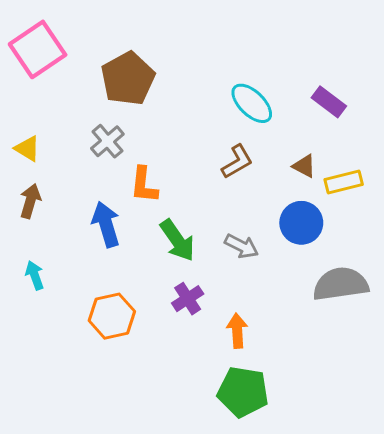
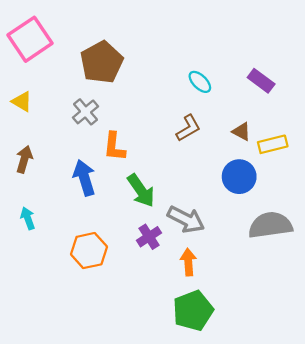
cyan ellipse: (252, 103) -> (200, 82), size x0.7
yellow triangle: (27, 149) -> (22, 102), moved
gray arrow: (242, 246) -> (186, 219), moved, size x1.4
green pentagon: (243, 392) -> (193, 311), turned -30

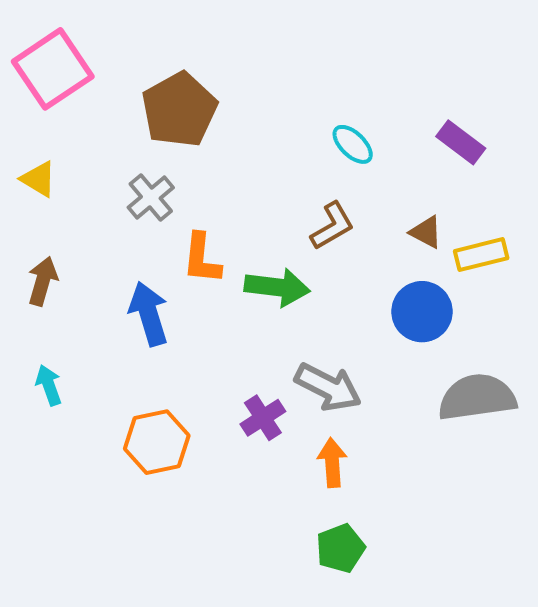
green arrow: (141, 190) -> (277, 287), moved, turned -48
green pentagon: (193, 311) -> (340, 548), size x0.7

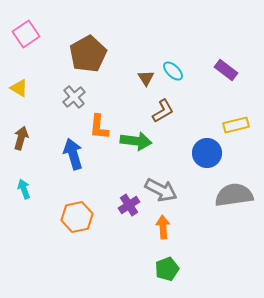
pink square: (53, 69) -> (26, 34), size x0.7
brown triangle: (426, 232) -> (146, 78), moved, turned 30

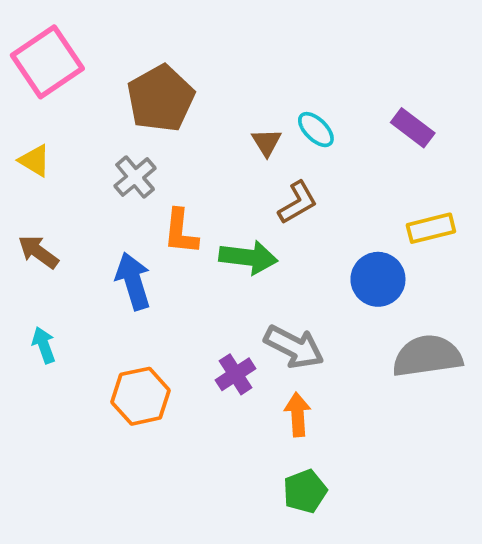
pink square: (26, 34) -> (47, 62), size x1.4
brown arrow: (21, 138) -> (38, 252), turned -70

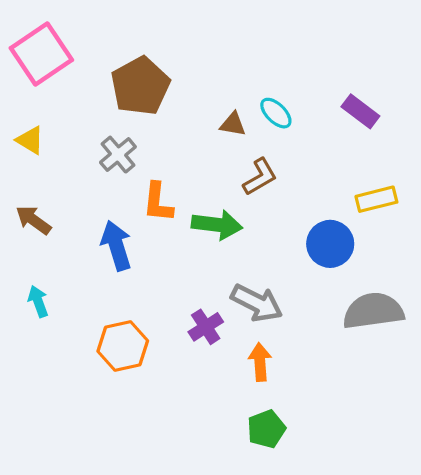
brown triangle: (267, 142) -> (233, 124), turned -48

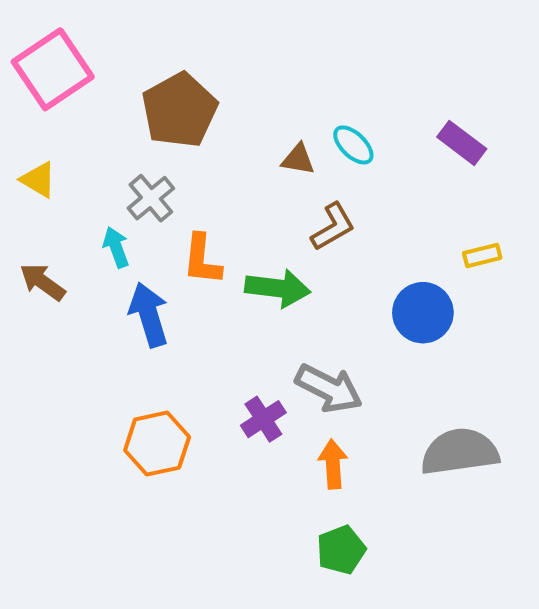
yellow rectangle: (376, 199) -> (482, 255), size x0.7
cyan arrow: (38, 301) -> (116, 247), moved
gray semicircle: (373, 311) -> (460, 452), moved

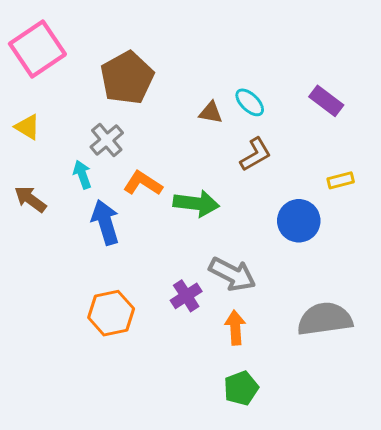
brown L-shape: (333, 227) -> (255, 154), moved
orange L-shape: (202, 260) -> (143, 183), turned 117

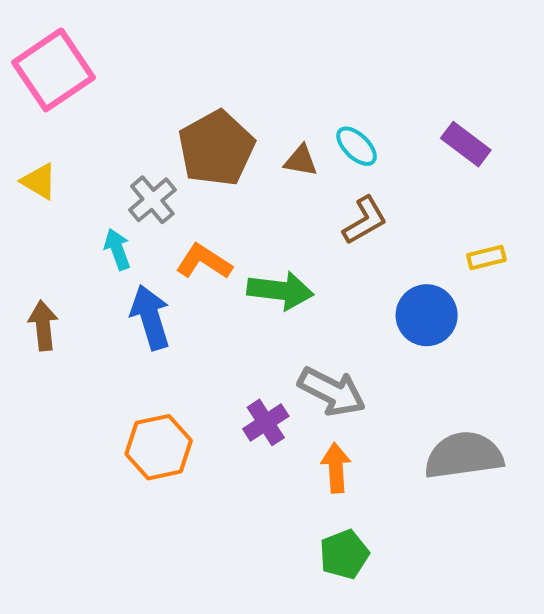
brown pentagon: (127, 78) -> (216, 148), moved
brown arrow: (30, 199) -> (43, 326), moved, turned 48

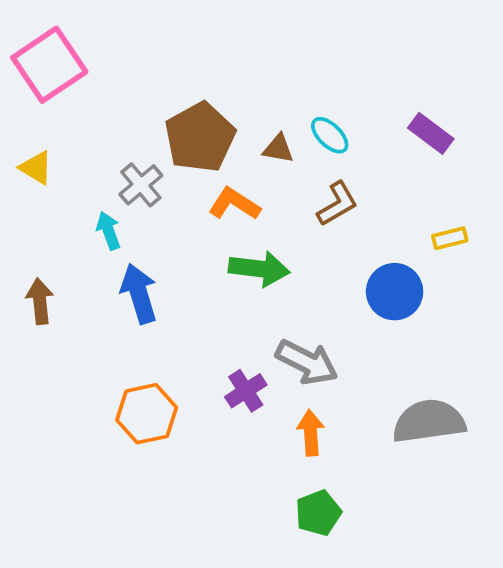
orange L-shape: (204, 262) -> (234, 204), moved

